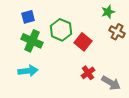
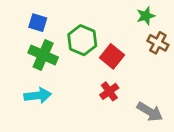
blue square: (28, 17) -> (38, 23), turned 32
red cross: (88, 73) -> (109, 91), moved

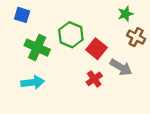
blue square: (38, 23) -> (22, 15), moved
gray arrow: (150, 112) -> (121, 67), moved

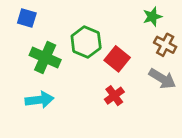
gray arrow: (121, 67) -> (162, 79), moved

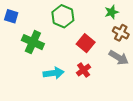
blue square: (27, 18) -> (11, 16), moved
green hexagon: (86, 42) -> (63, 16), moved
cyan arrow: (39, 100) -> (54, 73), moved

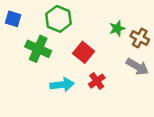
green star: (111, 12) -> (117, 28), moved
green hexagon: (63, 16) -> (58, 19), moved
red square: (86, 43) -> (84, 52), moved

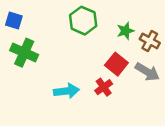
green hexagon: (58, 19) -> (83, 21), moved
green cross: (38, 49) -> (24, 53), moved
red square: (84, 52) -> (116, 64), moved

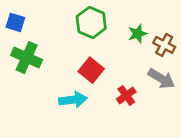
red square: (116, 64) -> (91, 70), moved
red cross: (104, 87) -> (126, 95), moved

